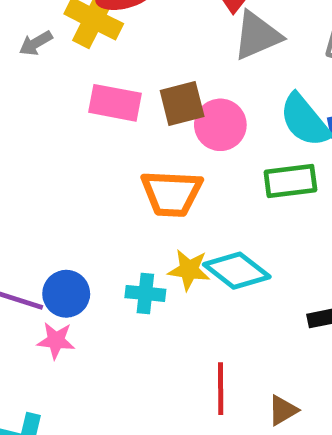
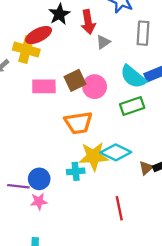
gray triangle: (257, 36) -> (103, 42), size x0.6
yellow star: (189, 270) -> (94, 156), size x1.5
brown triangle: (283, 410) -> (146, 168), moved

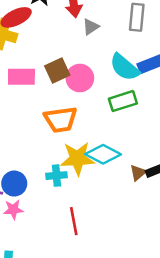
red line: (119, 208) -> (74, 221), moved

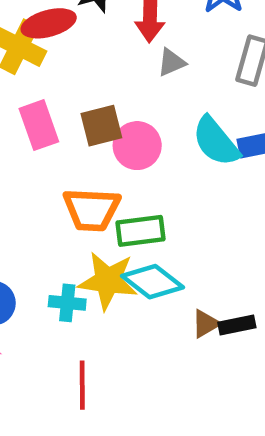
pink rectangle: (21, 77) -> (39, 125), turned 60
green rectangle: (123, 101) -> (141, 231), moved

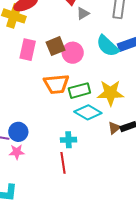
pink rectangle: (39, 125) -> (28, 50), turned 40
yellow star: (108, 281) -> (111, 93), moved
cyan cross: (67, 303) -> (69, 140), moved

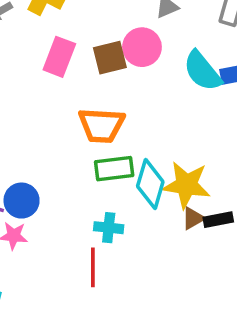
pink circle: (73, 53) -> (142, 47), moved
green rectangle: (79, 91) -> (114, 169), moved
yellow star: (111, 93) -> (186, 185), moved
cyan diamond: (88, 112) -> (150, 184), turned 68

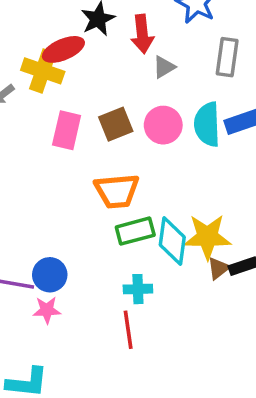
pink circle: (142, 47) -> (163, 125), moved
cyan semicircle: (202, 71) -> (207, 124), turned 45

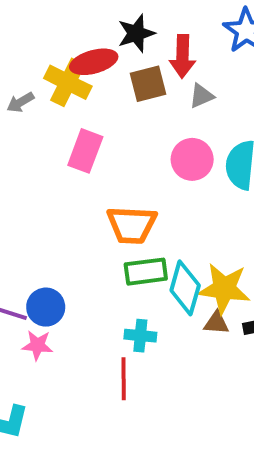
brown square: (116, 124) -> (148, 84), moved
brown triangle: (218, 268) -> (216, 323), moved, turned 35

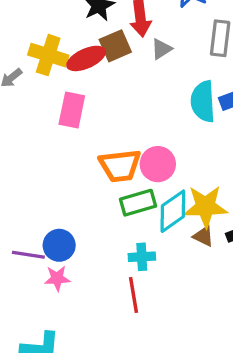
red ellipse: (94, 62) -> (86, 58), moved
pink circle: (192, 159) -> (158, 164), moved
cyan diamond: (185, 288) -> (173, 211), turned 48
brown triangle: (216, 323) -> (203, 236), turned 30

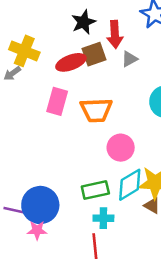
yellow cross: (48, 55) -> (24, 51), moved
orange trapezoid: (120, 166) -> (96, 110), moved
green rectangle: (138, 203) -> (95, 190), moved
blue circle: (59, 245) -> (40, 205), size x1.5

